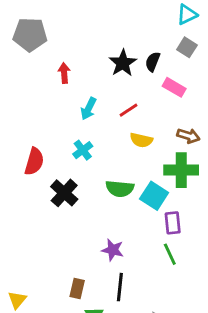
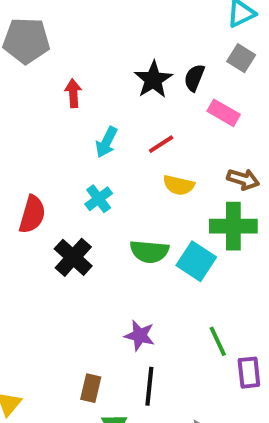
purple rectangle: (173, 223) -> (249, 373), moved

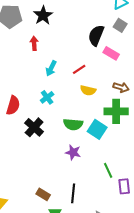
black semicircle: (194, 78) -> (96, 35), size x1.5
black star: (153, 80) -> (43, 15), moved
purple star: (140, 335) -> (73, 152), moved
brown rectangle: (91, 388) -> (43, 194), turned -72

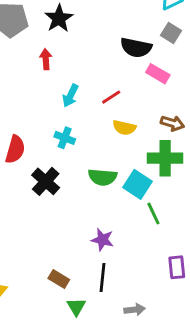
black semicircle: (96, 35) -> (136, 48), turned -100
cyan cross: (47, 97) -> (65, 138), turned -32
purple star: (73, 152) -> (102, 240), moved
green line: (108, 170) -> (153, 213), moved

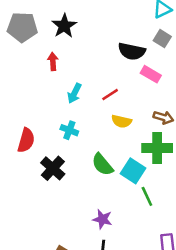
green semicircle: (102, 177) -> (102, 165), turned 45

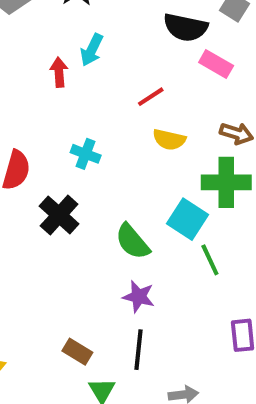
red arrow: (53, 61) -> (59, 72), moved
cyan arrow: (74, 93) -> (92, 50), moved
green semicircle: (102, 165) -> (132, 242), moved

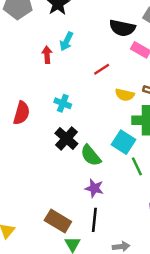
yellow semicircle: (169, 140) -> (125, 95), moved
black cross: (59, 215) -> (66, 138), moved
brown rectangle: (77, 352) -> (58, 221), size x1.5

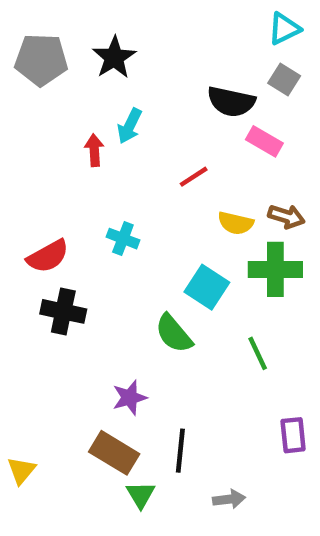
red semicircle: (22, 113) -> (48, 256), turned 45
black cross: (66, 138) -> (63, 311), moved, turned -30
cyan square: (123, 142) -> (207, 287), moved
purple star: (94, 188) -> (130, 398), moved, turned -30

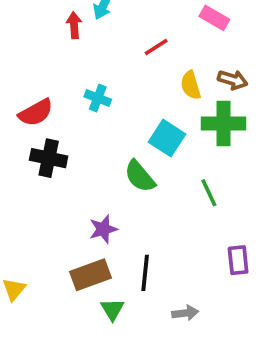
yellow semicircle: (236, 223) -> (191, 85), turned 60
brown rectangle: (114, 453) -> (90, 275), turned -51

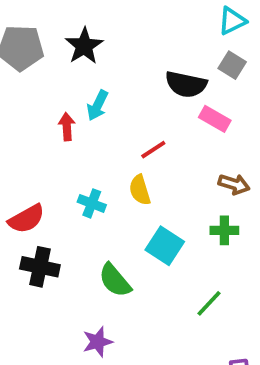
yellow semicircle: (191, 85) -> (140, 190), moved
green cross: (223, 124) -> (224, 230), size x0.6
green semicircle: (140, 176) -> (115, 280), moved
green line: (209, 193) -> (209, 303), turned 68

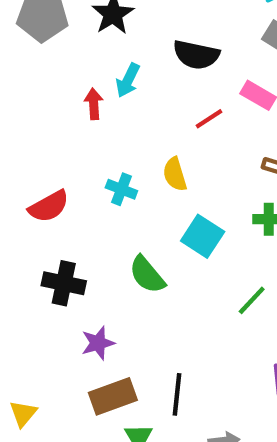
black semicircle: (186, 84) -> (196, 55), moved
red line: (153, 150) -> (209, 119), moved
black cross: (40, 267) -> (64, 283), moved
purple star: (98, 342) -> (98, 343), moved

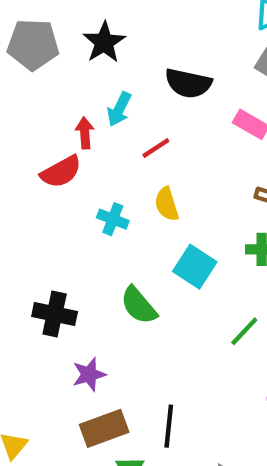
red line: (209, 119) -> (156, 148), moved
red semicircle: (49, 206) -> (61, 172), moved

